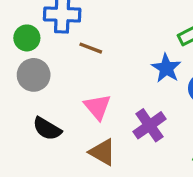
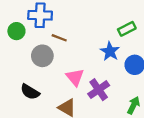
gray circle: (34, 75) -> (42, 56), moved
pink triangle: (97, 107) -> (75, 77), moved

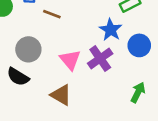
gray circle: (42, 56) -> (28, 49), moved
purple cross: (99, 90) -> (100, 58), moved

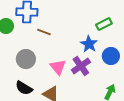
black semicircle: (18, 77) -> (24, 88), moved

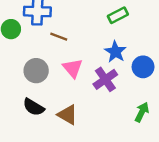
green rectangle: (104, 24) -> (118, 15), moved
pink triangle: (58, 67) -> (73, 68), moved

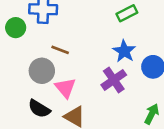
brown line: (59, 37) -> (60, 50), moved
pink triangle: (73, 68) -> (65, 88), moved

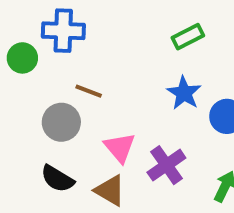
purple cross: (114, 80) -> (166, 165), moved
pink triangle: (65, 88) -> (120, 148), moved

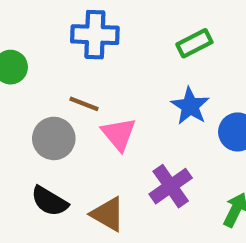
blue cross: (63, 31) -> (95, 35), moved
pink triangle: (120, 148) -> (119, 134), moved

